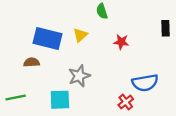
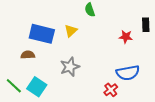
red star: (121, 42) -> (126, 37), moved
green line: (16, 97) -> (14, 86), turned 54
cyan square: (60, 100) -> (37, 87), moved, turned 36

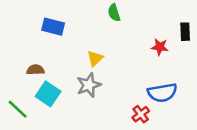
yellow triangle: (71, 31) -> (95, 58), moved
blue rectangle: (42, 34) -> (53, 27), moved, size x0.7
cyan square: (37, 87) -> (48, 94), moved

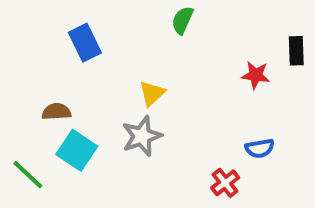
green semicircle: (114, 13) -> (182, 20), turned 42
blue rectangle: (53, 27) -> (85, 43), turned 50
blue semicircle: (162, 93) -> (260, 148), size x0.6

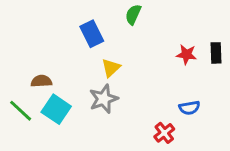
blue rectangle: (85, 43) -> (92, 34), moved
black rectangle: (296, 51) -> (216, 53), moved
green line: (28, 175) -> (21, 111), moved

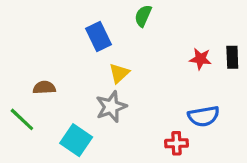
blue semicircle: (189, 108) -> (204, 116), size x1.4
cyan square: (56, 109) -> (76, 140), moved
red cross: (164, 133) -> (177, 143), turned 36

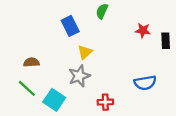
red star: (200, 59) -> (143, 30), moved
green line: (22, 119) -> (27, 88), moved
red cross: (177, 143) -> (105, 102), moved

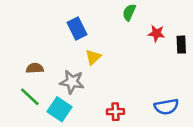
green semicircle: (102, 11) -> (129, 12), moved
gray star: (79, 76) -> (72, 82), moved, turned 30
blue semicircle: (145, 83) -> (166, 107), moved

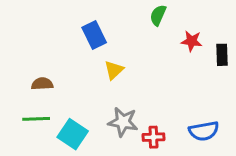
gray star: (72, 82) -> (123, 122), moved
green line: (30, 97) -> (36, 119), turned -45
red cross: (115, 112) -> (153, 137), moved

